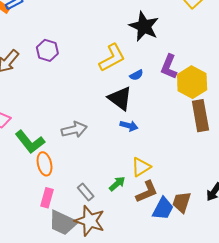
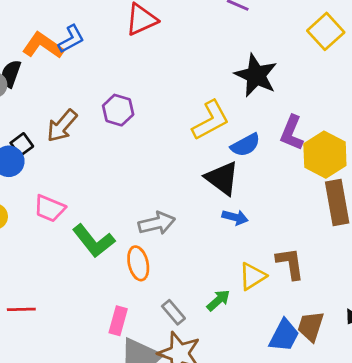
blue semicircle: (136, 75) -> (245, 145), size x1.5
orange ellipse: (45, 164) -> (138, 263), moved
brown L-shape: (147, 192) -> (290, 263), moved, turned -75

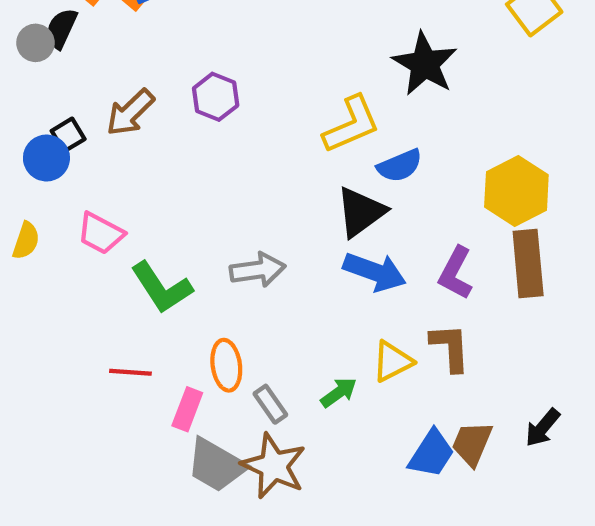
purple L-shape: (292, 133) -> (456, 273), moved
black triangle: (222, 178) -> (361, 212), turned 42
blue arrow: (235, 217) -> (375, 272), size x1.6
orange ellipse: (138, 263) -> (226, 365), moved
red line: (21, 309) -> (130, 372), moved

